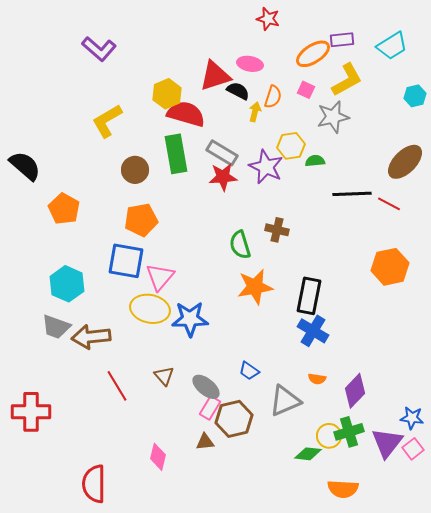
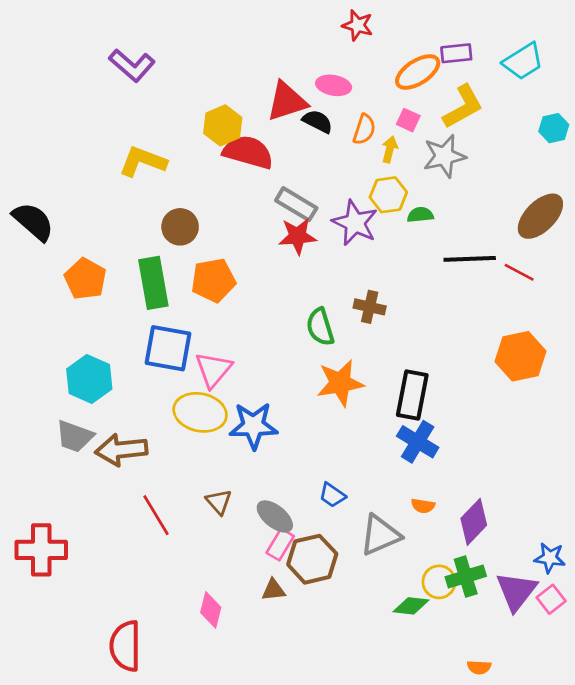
yellow arrow: (255, 112) -> (390, 149), moved
yellow L-shape: (107, 121) -> (143, 161), turned 51
green rectangle: (176, 154) -> (153, 283), moved
orange pentagon: (141, 220) -> (213, 280), moved
orange semicircle: (343, 489) -> (479, 667), moved, size x0.6

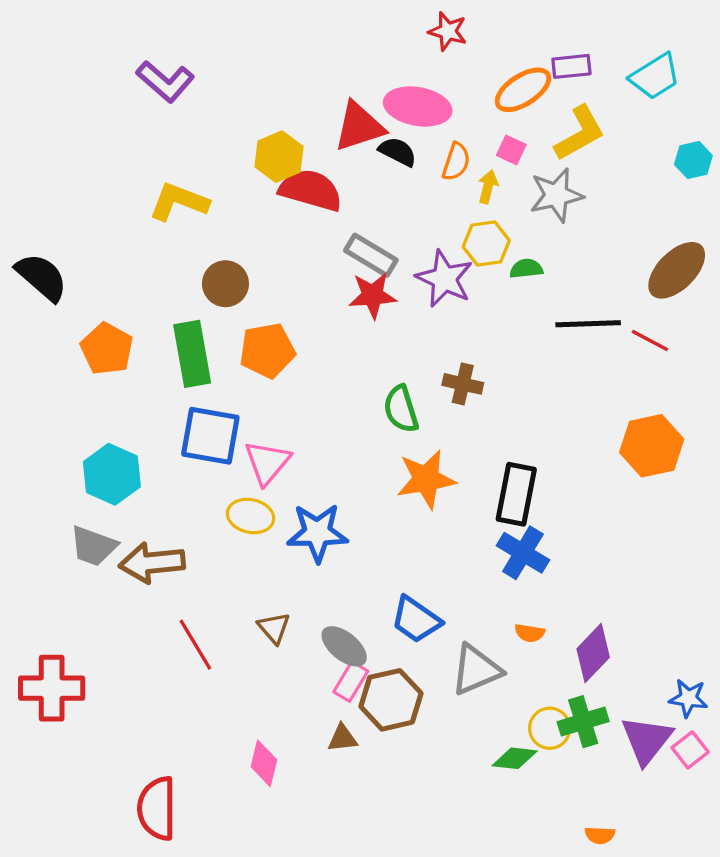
pink ellipse: (334, 85) -> (418, 107), size x1.5
yellow ellipse: (200, 412) -> (251, 516), size x0.7
blue trapezoid: (332, 495) -> (416, 620), size x1.5

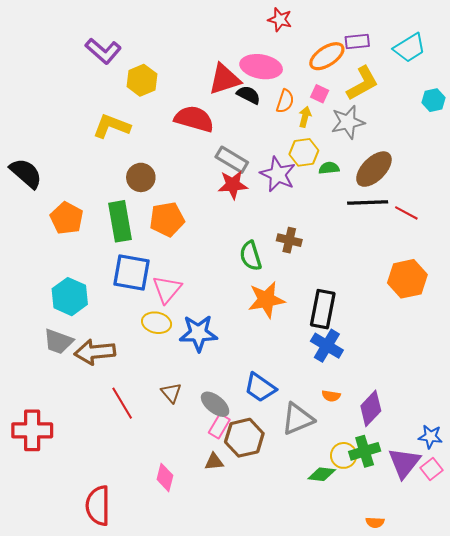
yellow hexagon: (279, 157) -> (142, 80), moved
brown ellipse: (677, 270) -> (374, 169), moved

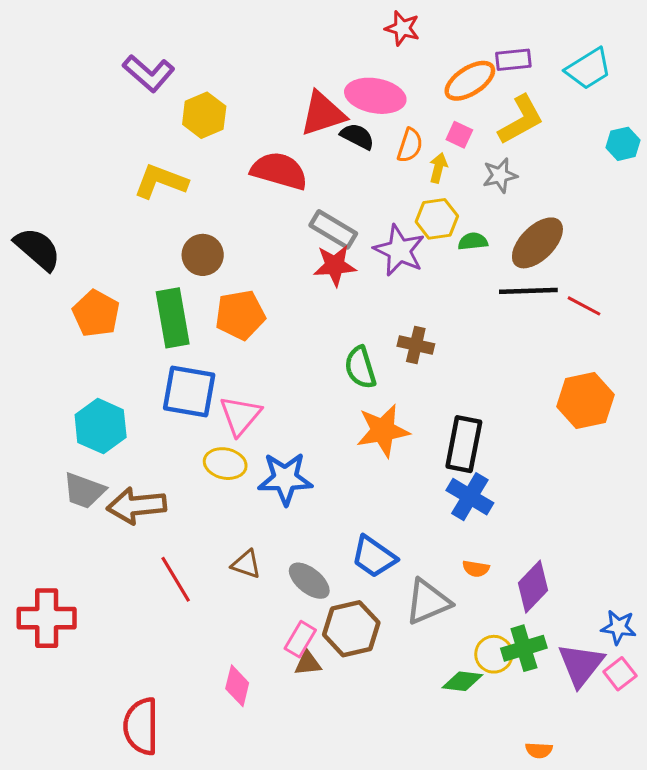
gray star: (348, 122) -> (500, 175), size x0.7
brown triangle: (171, 393) -> (246, 564), turned -30
pink rectangle: (219, 426) -> (300, 639), moved

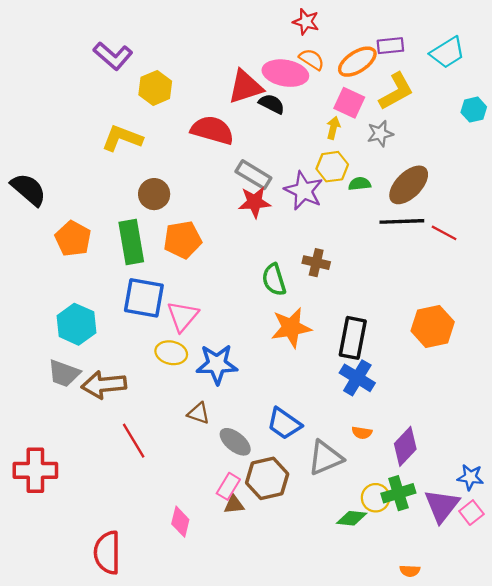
pink square: (459, 135) -> (349, 103), size x1.5
orange semicircle: (410, 145) -> (312, 59), moved, turned -75
orange hexagon: (585, 401) -> (433, 326), moved
brown triangle: (246, 564) -> (199, 413), moved

